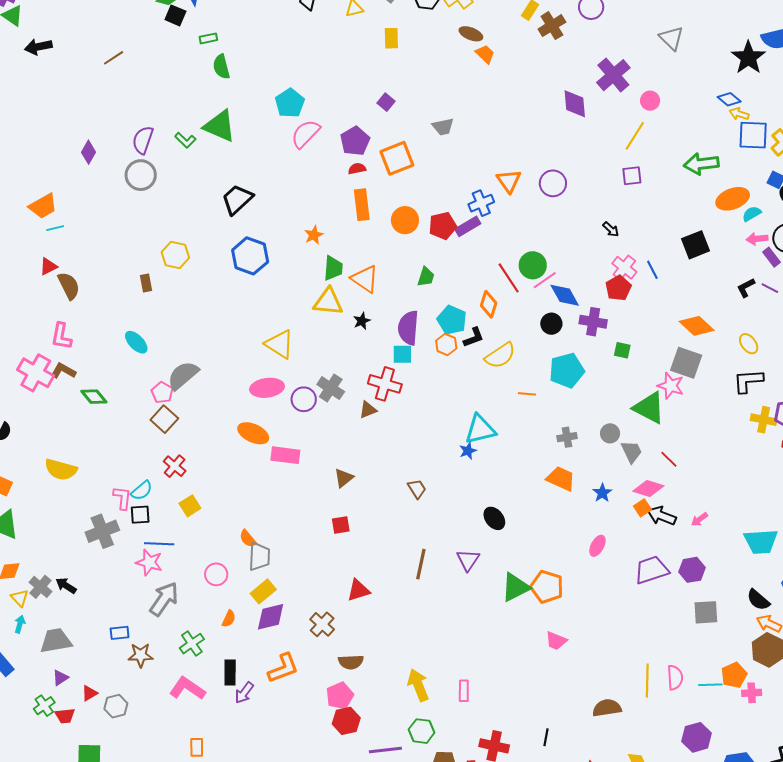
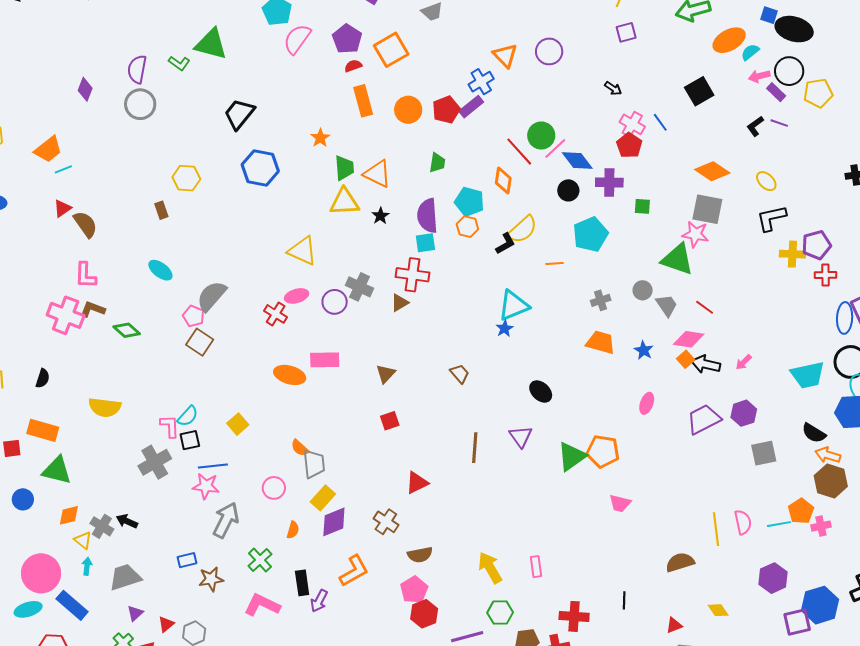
black L-shape: (474, 337) -> (505, 244), moved
pink ellipse: (267, 388) -> (297, 296), size x0.7
orange ellipse: (253, 433) -> (290, 375), moved
red cross: (175, 466) -> (276, 314), moved

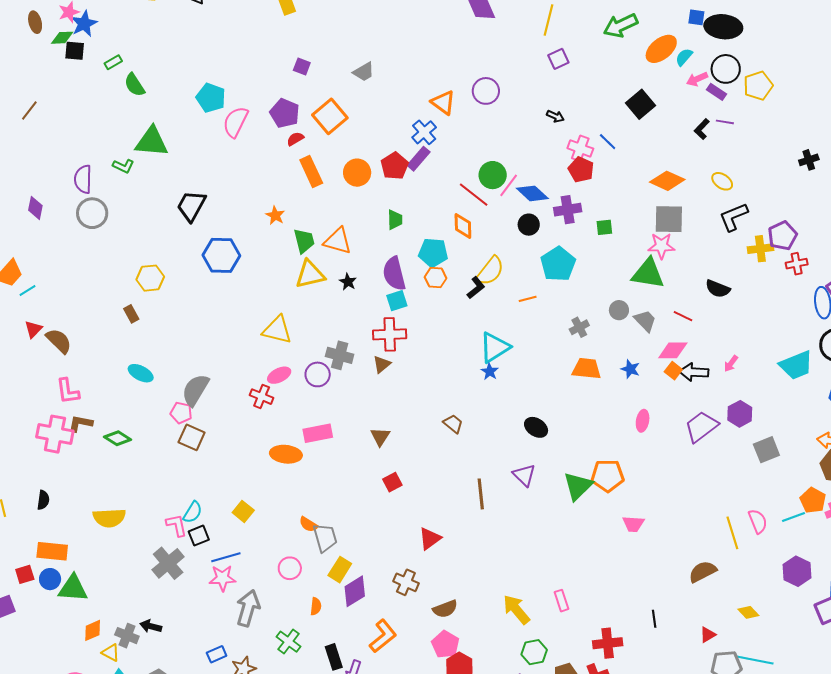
black semicircle: (814, 433) -> (718, 289), moved
blue circle: (23, 499) -> (50, 579), moved

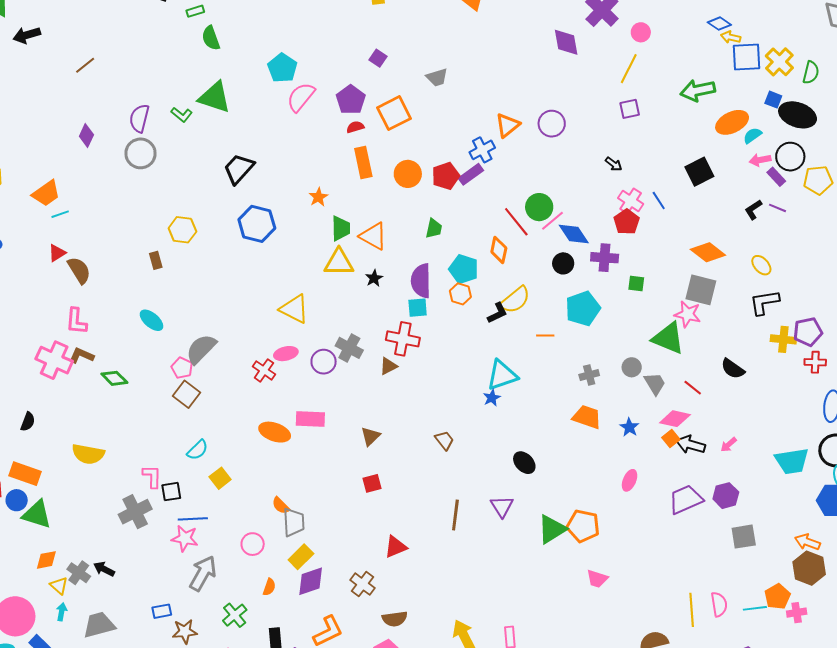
orange triangle: (443, 103) -> (508, 125), turned 32
brown line: (29, 111) -> (85, 65), moved
cyan semicircle: (193, 512) -> (198, 450), moved

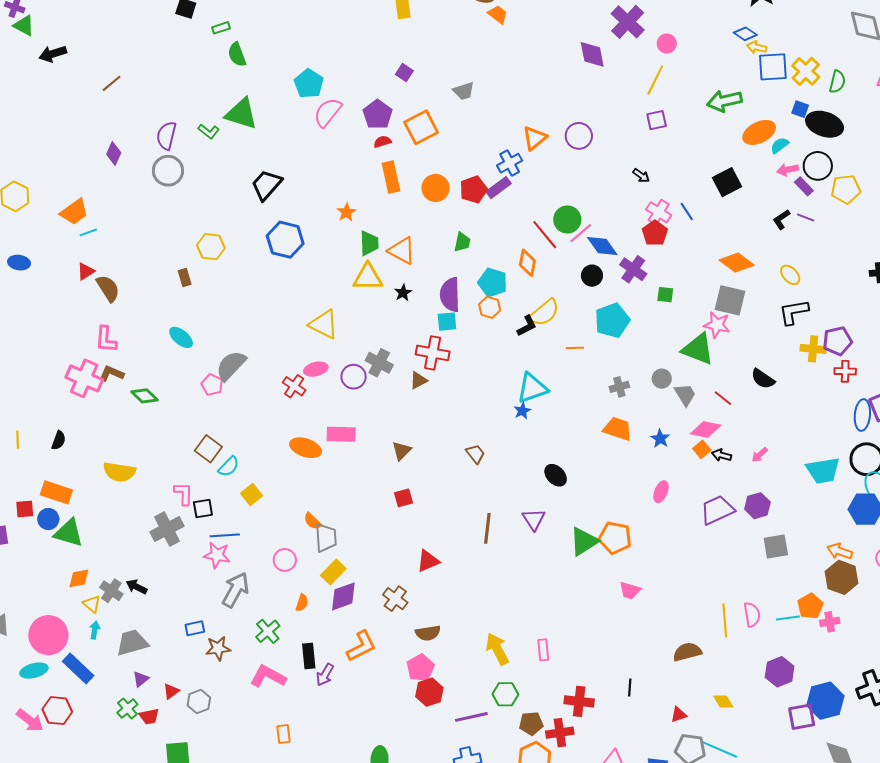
purple cross: (605, 258) -> (633, 269), turned 32
brown square: (187, 394) -> (208, 449), moved
black arrow: (691, 445) -> (722, 455), size x0.7

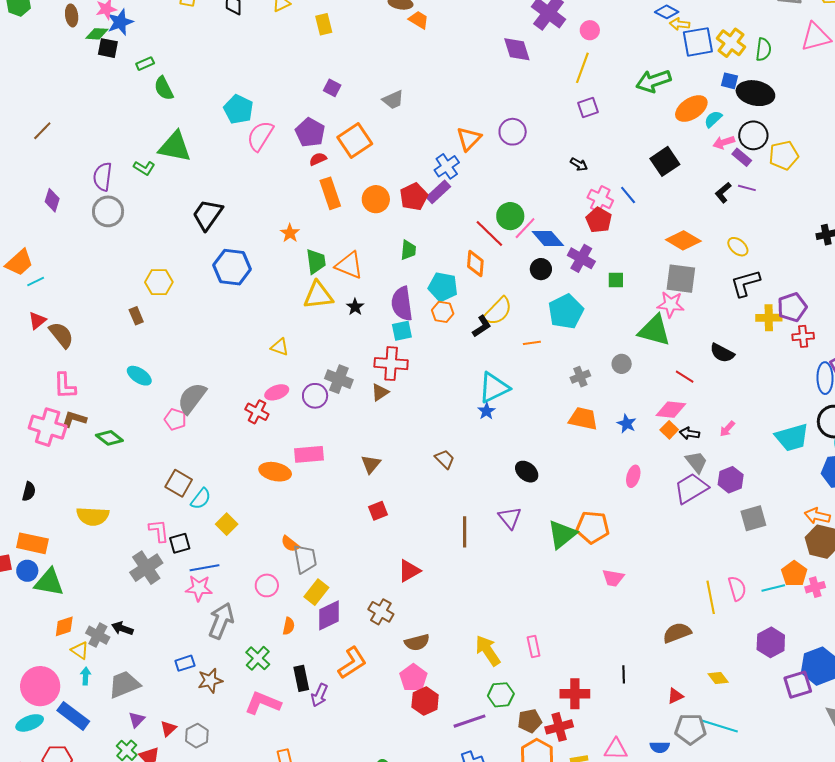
yellow triangle: (324, 324) -> (280, 347), size x0.6
gray trapezoid: (685, 395) -> (696, 462), moved

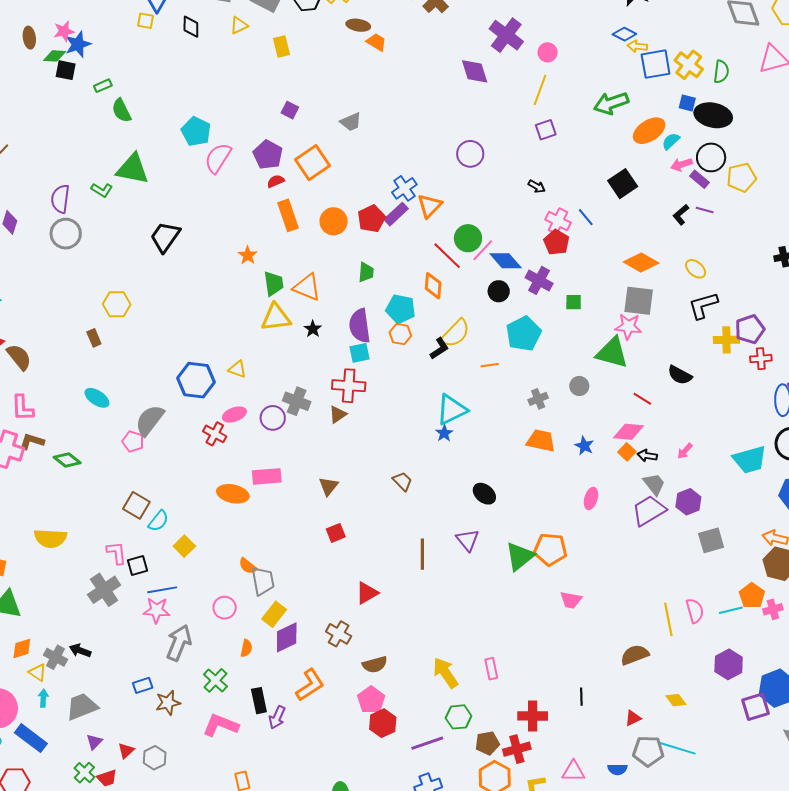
orange triangle: (469, 139) -> (430, 206), moved
blue hexagon: (232, 267) -> (196, 380), moved

